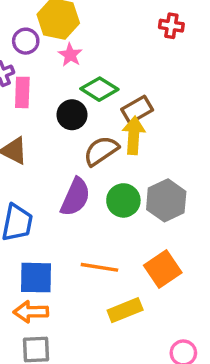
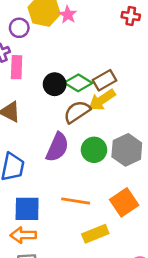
pink star: (70, 55) -> (68, 15), moved
green diamond: (99, 89) -> (78, 83), moved
yellow arrow: (134, 135) -> (102, 100), turned -128

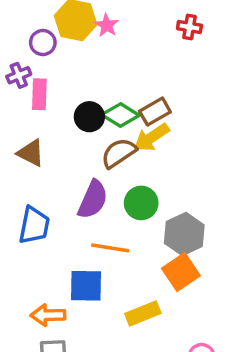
gray hexagon: (127, 150) -> (184, 234), moved
orange line: (76, 201) -> (110, 248), moved
blue square: (27, 209) -> (86, 286), moved

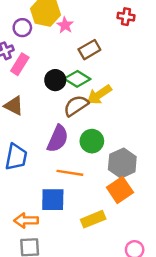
pink star: (107, 25) -> (65, 25), moved
pink rectangle: (39, 94) -> (20, 64), turned 30
brown rectangle: (155, 112) -> (89, 50), moved

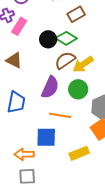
yellow arrow: (99, 95) -> (83, 64), moved

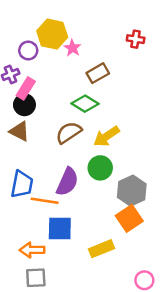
black circle: (48, 39) -> (24, 105), moved
brown semicircle: (65, 60) -> (69, 133), moved
purple semicircle: (50, 87) -> (67, 182), moved
orange line: (60, 115) -> (45, 201), moved

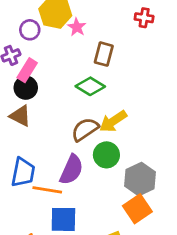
brown rectangle: (98, 73) -> (104, 54), turned -45
brown semicircle: (69, 133) -> (85, 129), moved

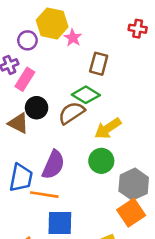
black circle: (26, 88) -> (37, 108), moved
brown semicircle: (85, 129) -> (72, 113), moved
purple semicircle: (71, 170) -> (53, 165), moved

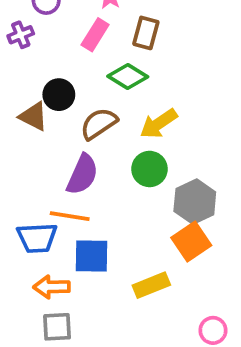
pink rectangle: (25, 79) -> (95, 35), moved
brown semicircle: (72, 113) -> (99, 124), moved
blue trapezoid: (21, 178) -> (37, 238), moved, turned 76

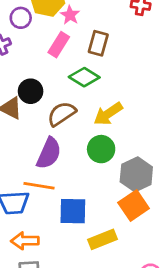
blue square: (91, 256) -> (73, 211), moved

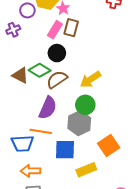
brown rectangle: (98, 43) -> (71, 28), moved
green diamond: (84, 77) -> (40, 70), moved
black circle: (31, 91) -> (57, 53), moved
gray hexagon: (136, 174) -> (79, 123), moved

